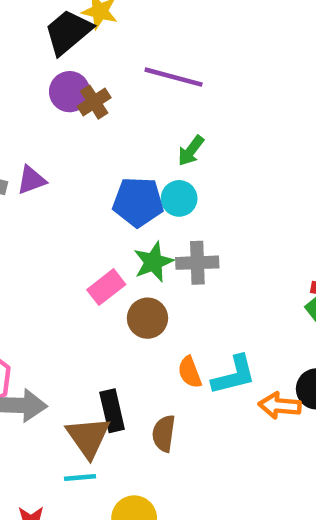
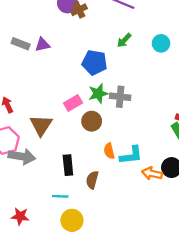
cyan circle: (179, 198) -> (161, 43), moved
brown triangle: (88, 437) -> (41, 125), moved
cyan line: (80, 477) -> (60, 196), moved

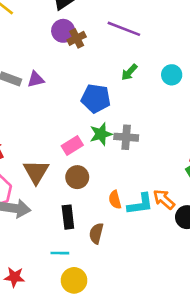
brown circle: (92, 121) -> (77, 177), moved
orange arrow: (152, 173) -> (164, 199), moved, turned 30

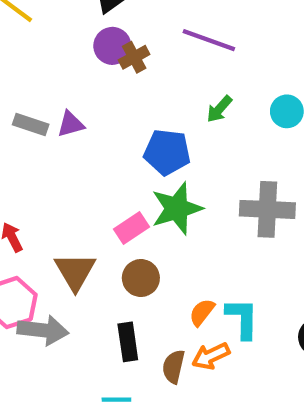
green star: (101, 134) -> (177, 208), size x1.4
gray cross: (126, 137) -> (267, 209), moved, size x1.4
orange arrow: (164, 199) -> (211, 356), moved, turned -65
orange semicircle: (115, 200) -> (202, 312), turned 54
cyan L-shape: (140, 204) -> (242, 318), turned -80

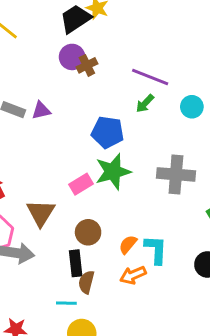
purple line: (209, 40) -> (150, 77), moved
brown circle: (141, 278) -> (88, 232), moved
brown semicircle: (174, 367) -> (86, 282), moved

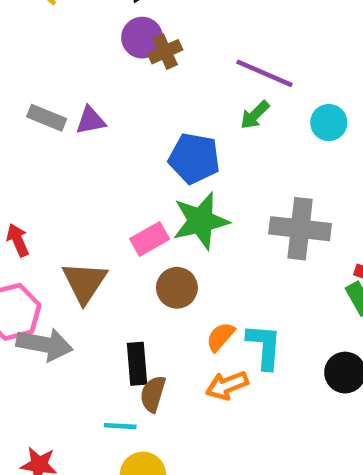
brown circle: (88, 232) -> (177, 288), moved

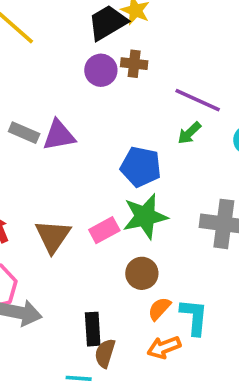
brown cross: (165, 52) -> (134, 64), moved, turned 30
purple triangle: (90, 120) -> (59, 135), size x1.4
brown triangle: (84, 282) -> (53, 236), moved
brown circle: (177, 288) -> (142, 273), moved

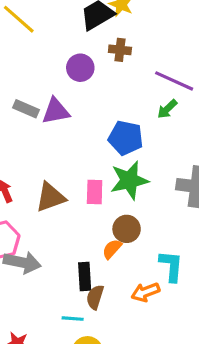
purple circle: (101, 70) -> (80, 68), moved
pink rectangle: (104, 230) -> (95, 192), turned -60
brown triangle: (53, 236) -> (50, 197), turned 36
orange semicircle: (159, 309) -> (112, 249), moved

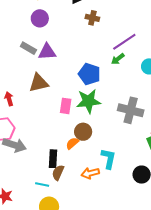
purple circle: (80, 68) -> (40, 18), moved
purple line: (174, 81) -> (124, 42), turned -65
brown triangle: (50, 197) -> (39, 83), moved

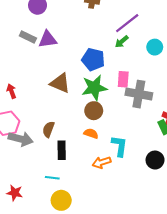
brown triangle: (39, 83) -> (60, 83), moved, turned 40
pink rectangle: (66, 106) -> (123, 79), moved
brown circle: (83, 132) -> (94, 111), moved
orange semicircle: (72, 143) -> (91, 133), moved, turned 64
brown semicircle: (58, 173) -> (48, 129), moved

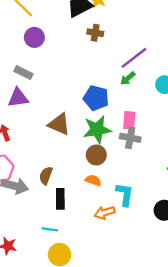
purple triangle: (48, 39) -> (18, 98), moved
gray cross: (139, 94) -> (130, 138), moved, size x0.7

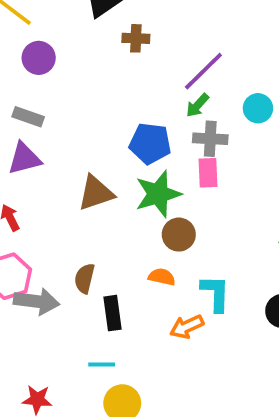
brown triangle: (59, 124) -> (96, 193), turned -35
gray cross: (130, 138) -> (210, 139), moved
brown circle: (96, 155) -> (179, 235), moved

